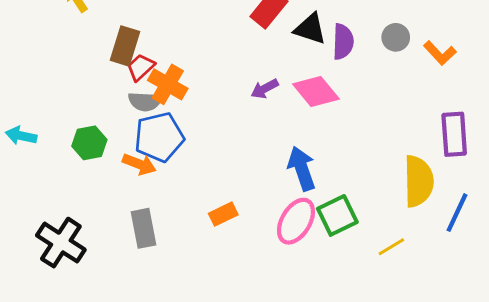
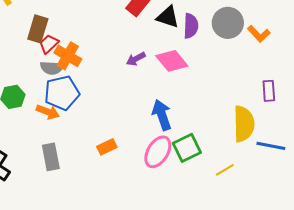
gray circle: (396, 37) -> (228, 23), size x1.6
purple rectangle: (454, 134) -> (269, 91), size x0.7
blue line: (457, 213) -> (271, 146), turned 76

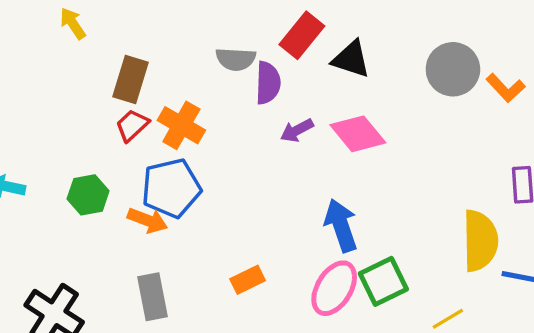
purple semicircle: (191, 26) -> (268, 83), moved
red trapezoid: (49, 44) -> (132, 125), moved
gray semicircle: (52, 68) -> (236, 59), moved

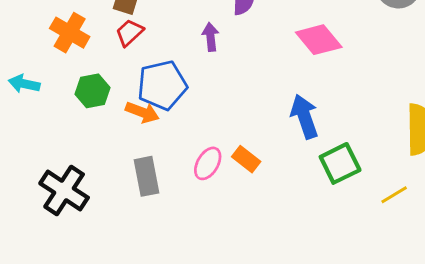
orange cross: (181, 125) -> (70, 33), moved
purple arrow: (297, 130) -> (211, 37), moved, turned 112
orange rectangle: (248, 280) -> (246, 159), moved, turned 64
pink ellipse: (334, 288) -> (208, 163), moved, size x0.7

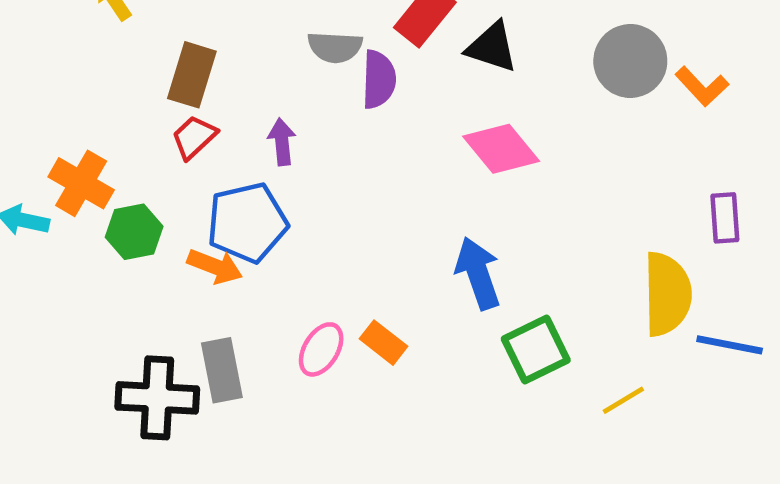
orange cross: (70, 33) -> (81, 183), moved
purple arrow: (211, 37) -> (282, 142), moved
black cross: (64, 191) -> (157, 398), moved, turned -30

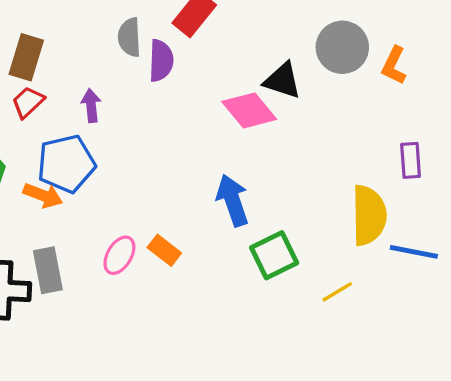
gray semicircle: (335, 47) -> (129, 37), turned 84
black triangle: (492, 47) -> (282, 81), moved
orange L-shape: (702, 86) -> (394, 66), turned 69

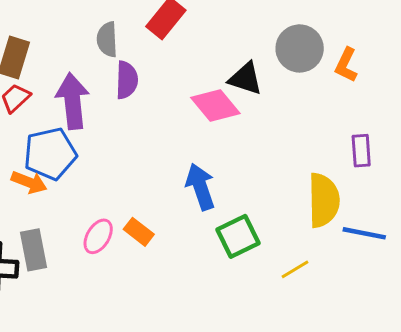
purple semicircle: (161, 61) -> (127, 80), moved
purple arrow: (91, 105) -> (73, 101), size x1.8

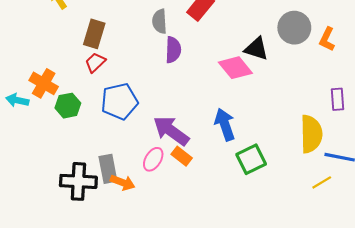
purple arrow: (73, 101) -> (171, 131), moved, turned -48
orange arrow: (29, 182) -> (123, 182), moved
yellow line: (295, 269) -> (322, 182), moved

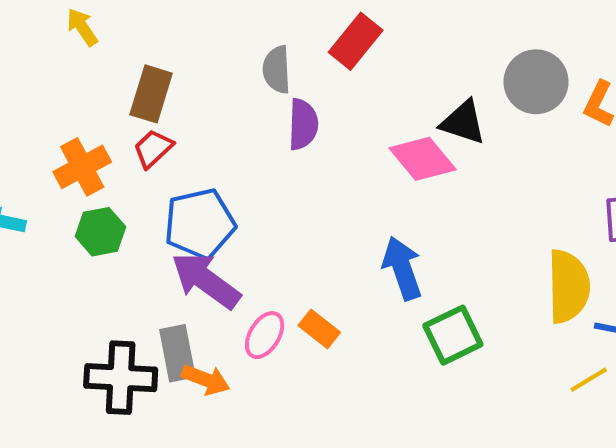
orange cross: (44, 83) -> (82, 167), moved, turned 32
purple arrow: (171, 131) -> (206, 280), moved

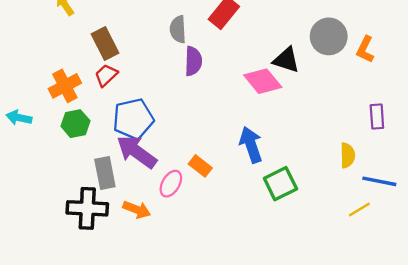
brown rectangle: (151, 94) -> (105, 43), turned -44
yellow semicircle: (568, 286) -> (348, 155), size x0.6
orange rectangle: (319, 329) -> (200, 166), moved
gray rectangle: (177, 353) -> (105, 173), moved

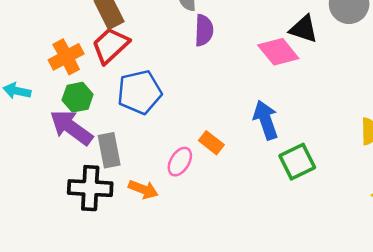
red trapezoid: (106, 75) -> (110, 45), size x1.5
purple arrow: (137, 152) -> (71, 128), moved

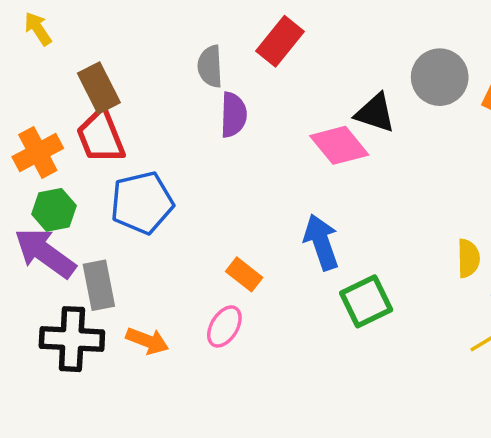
red trapezoid: (110, 45) -> (101, 136), turned -69
pink ellipse: (180, 162) -> (224, 326), moved

